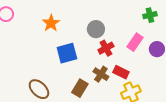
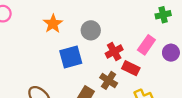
gray circle: (96, 29) -> (91, 30), moved
red rectangle: (121, 72) -> (131, 68), moved

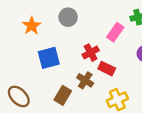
gray circle: (91, 30) -> (68, 17), moved
pink rectangle: (146, 45) -> (115, 32), moved

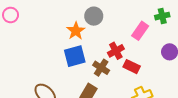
orange star: (32, 26) -> (76, 31), moved
brown cross: (85, 80) -> (101, 68), moved

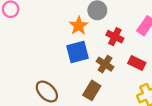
red cross: (116, 51) -> (115, 37), moved, turned -35

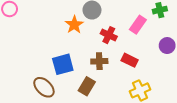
blue square: (78, 52) -> (63, 64), moved
brown cross: (105, 64) -> (99, 61), turned -35

